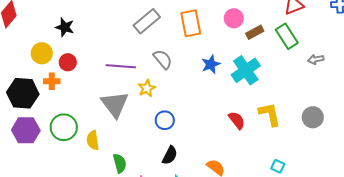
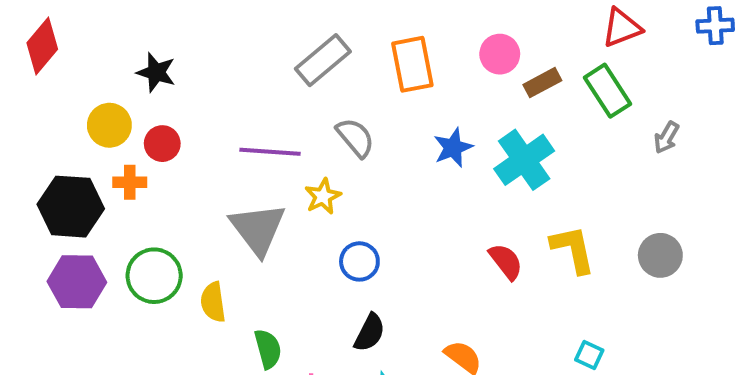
gray arrow: (316, 59) -> (666, 137), turned -49

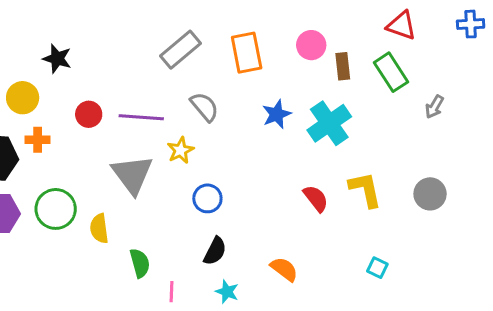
red triangle: (622, 28) -> (401, 26), turned 40
brown rectangle: (542, 83) -> (343, 66), turned -68
red circle: (162, 144) -> (89, 114), moved

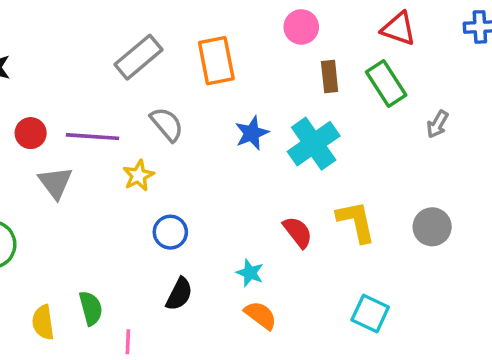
pink circle: (311, 45) -> (301, 27), moved
gray triangle: (132, 174) -> (55, 183), moved, size x0.7
yellow semicircle: (99, 229) -> (43, 322), moved
cyan square: (377, 268) -> (370, 313), size x1.5
cyan star: (227, 292) -> (250, 273), moved

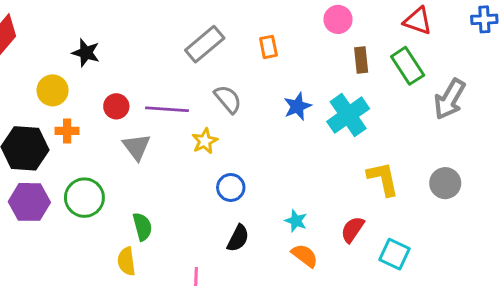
orange rectangle: (216, 61) -> (268, 47), size x0.6
gray arrow: (437, 124) -> (450, 99), size x1.8
red semicircle: (298, 232) -> (352, 230), moved, turned -108
green semicircle: (91, 308) -> (142, 227), moved

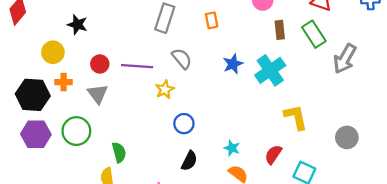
gray rectangle: (205, 44) -> (165, 18), turned -32
gray triangle: (137, 147) -> (98, 94), moved
gray circle: (445, 183) -> (347, 137), moved

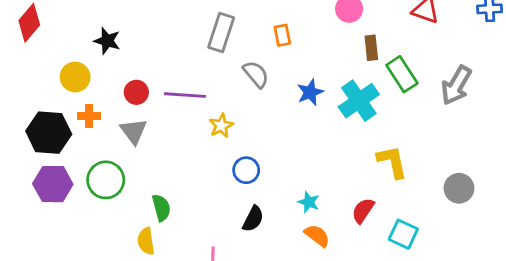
green rectangle: (314, 34) -> (402, 74), moved
gray semicircle: (182, 59) -> (256, 74), moved

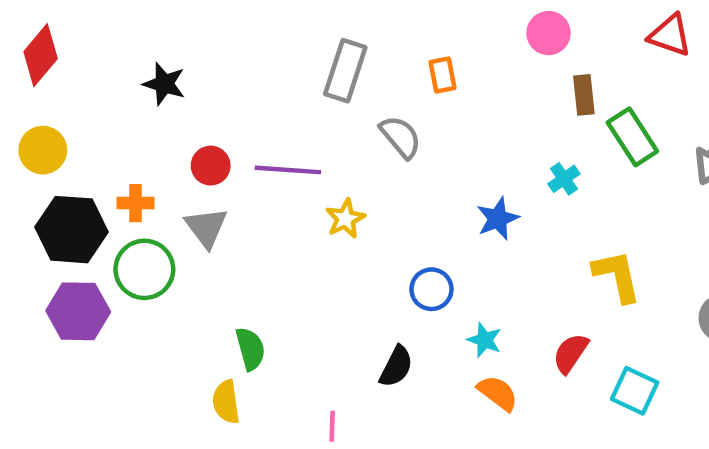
yellow circle: (75, 77) -> (43, 150), moved
blue star: (310, 92) -> (498, 219), moved
cyan cross: (359, 101) -> (564, 179), size x0.5
blue circle: (246, 170) -> (431, 289), moved
green circle: (106, 180) -> (144, 269), moved

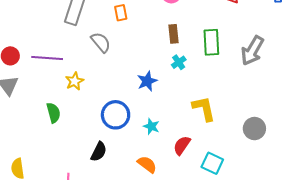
brown rectangle: (584, 95) -> (173, 34), moved
green rectangle: (632, 137) -> (211, 42), turned 30
blue circle: (431, 289) -> (116, 115), size x1.4
cyan star: (484, 340) -> (151, 126), moved
green semicircle: (250, 349) -> (53, 113), moved

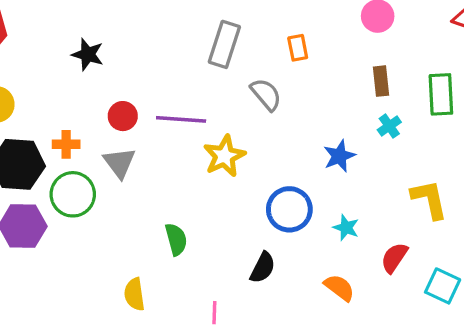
yellow star: (74, 81) -> (224, 156), size x1.4
green semicircle: (53, 113) -> (176, 239), moved

